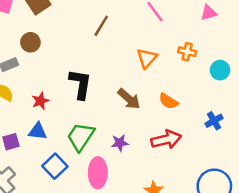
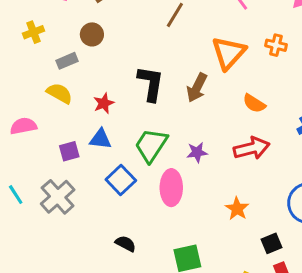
orange triangle: (147, 58) -> (229, 53), size x1.4
brown arrow: (129, 99) -> (197, 88), moved, turned 75

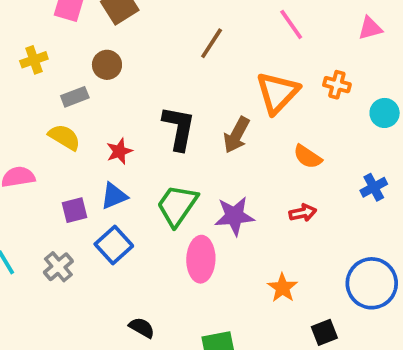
blue triangle: (100, 139) -> (114, 196), turned -30
red arrow: (252, 148) -> (303, 213), size x0.6
purple star: (197, 152) -> (234, 216), size x1.5
blue square: (121, 180) -> (114, 245), moved
gray cross: (58, 197) -> (58, 267), size x0.7

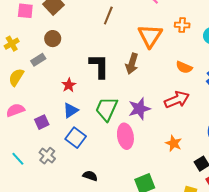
yellow semicircle: (64, 137) -> (16, 77), moved, turned -78
orange semicircle: (308, 157) -> (184, 67), moved
purple square: (75, 210) -> (42, 122), moved
red arrow: (303, 213) -> (177, 100), size x1.6
black semicircle: (142, 328) -> (90, 176), moved

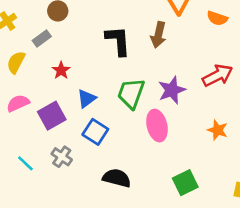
orange semicircle: (184, 67) -> (217, 18), moved
red star: (69, 85) -> (61, 70), moved
purple square: (42, 122) -> (52, 116), size x1.5
black semicircle: (90, 176) -> (117, 178), size x1.5

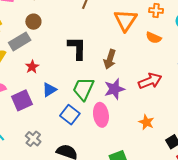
brown arrow: (158, 35) -> (110, 59), moved
gray rectangle: (42, 39) -> (20, 41), size x1.5
blue square: (95, 132) -> (70, 115), moved
gray cross: (62, 157) -> (33, 139), moved

